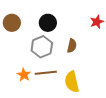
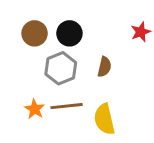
brown circle: (12, 23) -> (35, 33), moved

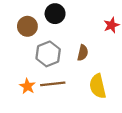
black circle: (69, 33) -> (55, 14), moved
yellow semicircle: (104, 119) -> (98, 86), moved

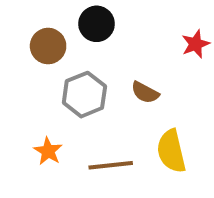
brown semicircle: (83, 53) -> (145, 92), turned 105
brown line: (53, 84) -> (111, 165), moved

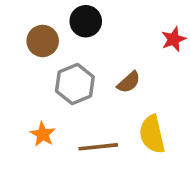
brown semicircle: (145, 92) -> (129, 82), turned -70

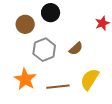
orange star: (43, 134) -> (25, 79), size x1.5
yellow semicircle: (152, 134) -> (90, 79), turned 45

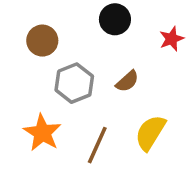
black circle: (51, 13) -> (115, 19), moved
brown line: (58, 87) -> (97, 145), turned -60

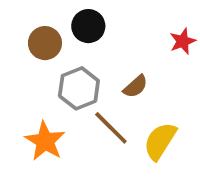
black circle: (115, 19) -> (88, 26), moved
brown line: (97, 145) -> (111, 128), moved, turned -69

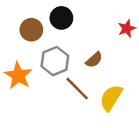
orange star: (45, 141) -> (18, 75), moved

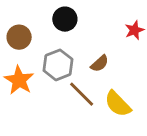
brown circle: (31, 30) -> (19, 37), moved
yellow semicircle: (111, 98) -> (118, 104), turned -76

